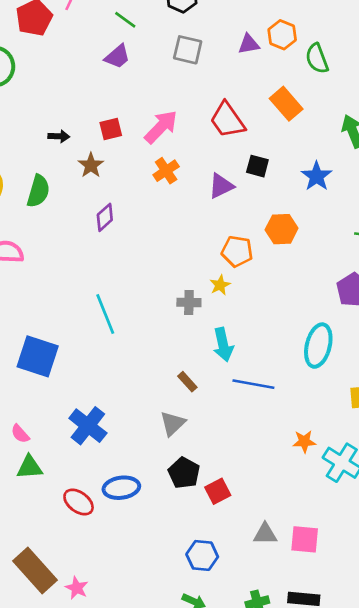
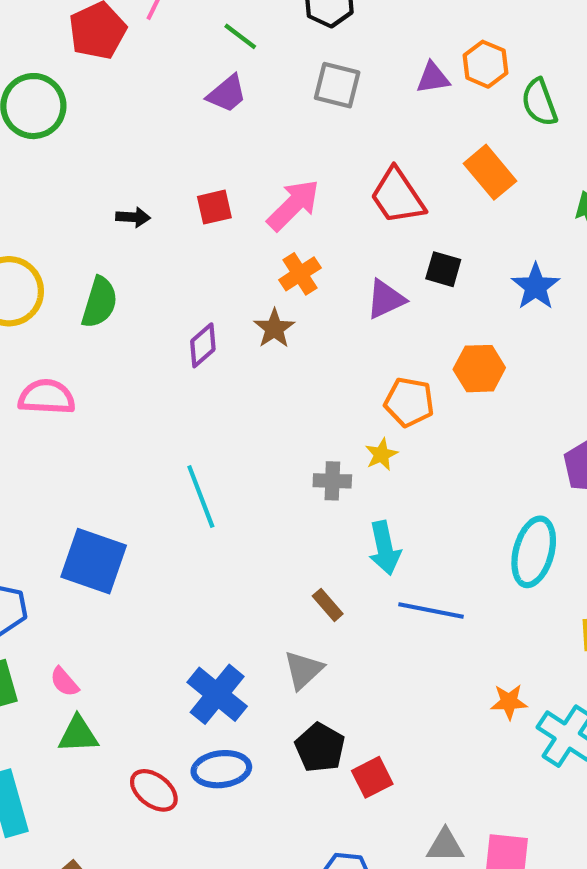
brown star: (91, 165) -> (274, 328), moved
blue cross: (88, 426) -> (217, 694), moved

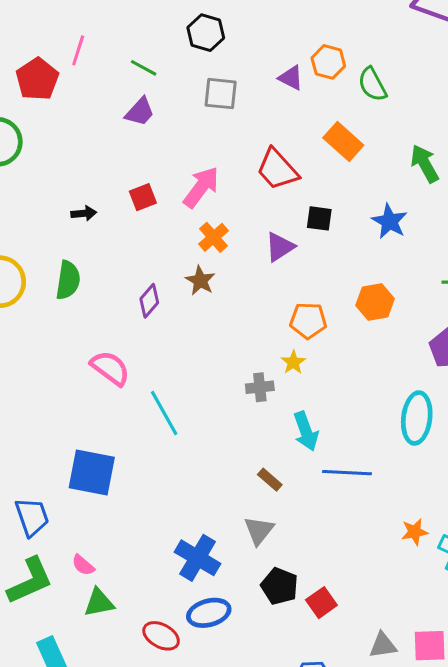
purple triangle: (433, 78) -> (291, 78), turned 44
orange hexagon: (479, 369) -> (375, 302), moved
pink semicircle: (47, 397) -> (110, 368), moved, turned 42

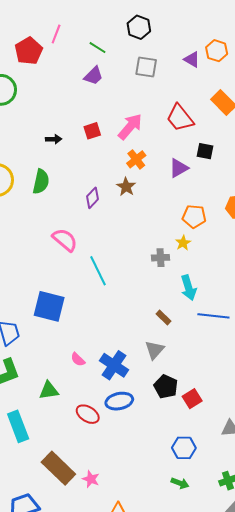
pink semicircle: (83, 565) -> (78, 359), moved

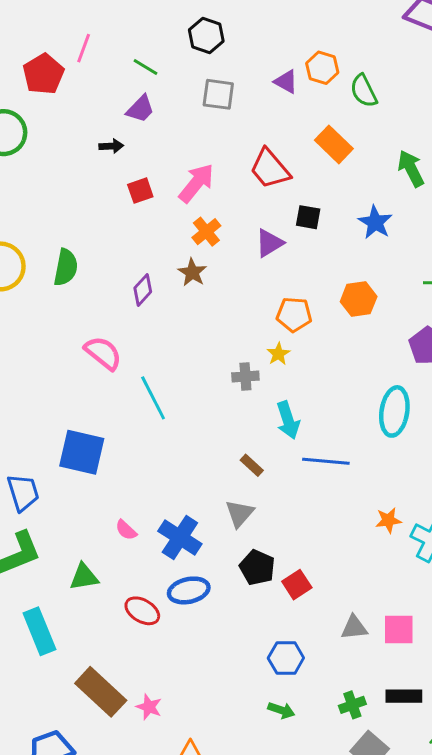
black arrow: (54, 139) -> (111, 146), moved

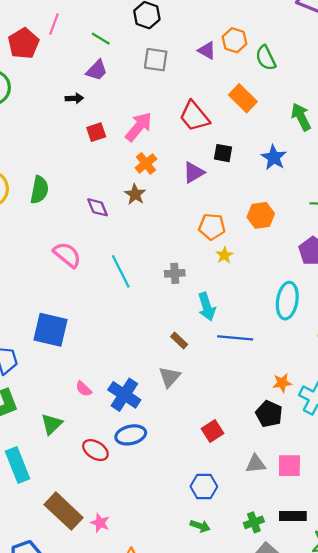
purple diamond: (143, 290) -> (98, 207), turned -65
yellow star: (278, 354) -> (224, 255), moved
cyan line: (153, 398) -> (121, 271), moved
black pentagon: (257, 567) -> (269, 414), moved
green triangle: (84, 577) -> (52, 424), turned -35

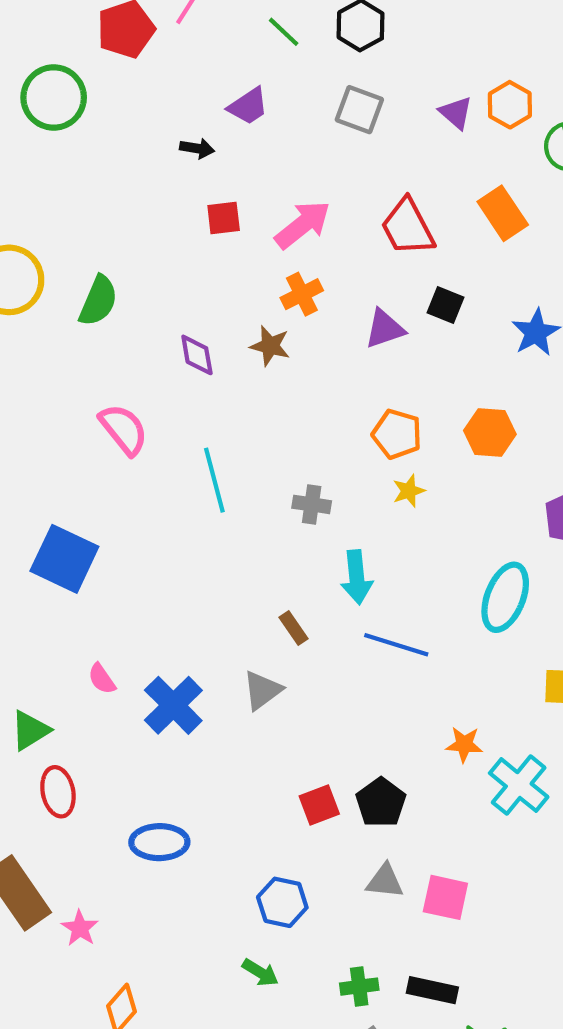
green line: (101, 39) -> (284, 32), moved
brown star: (135, 194) -> (270, 346), turned -30
black pentagon: (269, 414) -> (381, 803), moved
blue ellipse: (131, 435) -> (159, 842), moved
red ellipse: (95, 450) -> (58, 792), moved, turned 35

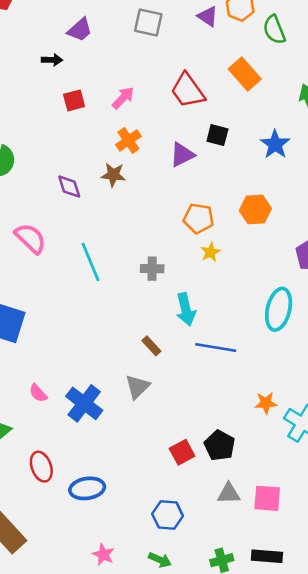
pink arrow: (303, 225) -> (123, 98), size x0.7
red ellipse: (58, 792) -> (41, 467), moved
pink star: (80, 928) -> (103, 555), moved

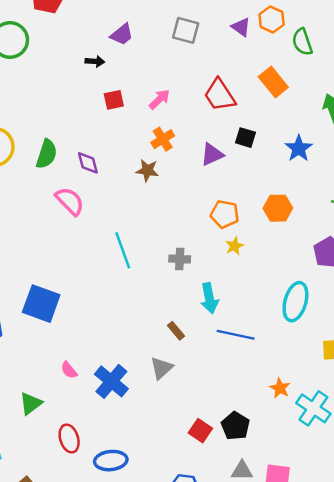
purple diamond: (69, 187) -> (88, 163), moved
pink semicircle: (31, 238) -> (70, 201), moved
orange star: (266, 403) -> (280, 388), turned 30
red square: (182, 452) -> (200, 431), turned -30

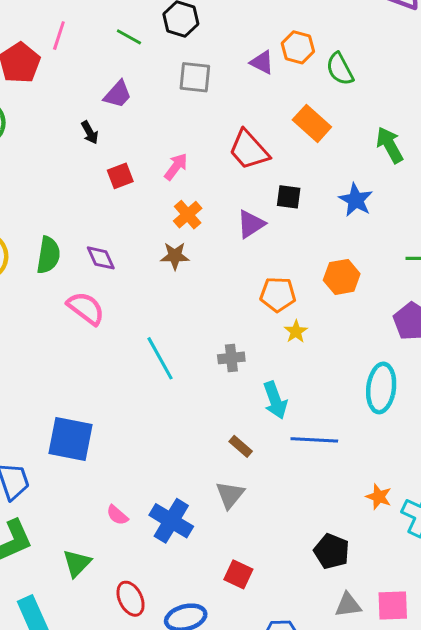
black arrow: (95, 61) -> (90, 133), turned 66
red square: (200, 431) -> (238, 574), moved

